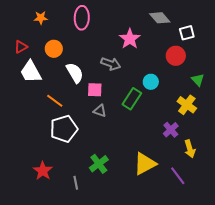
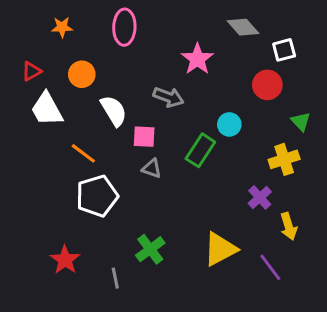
yellow cross: (187, 105) -> (284, 159), turned 36

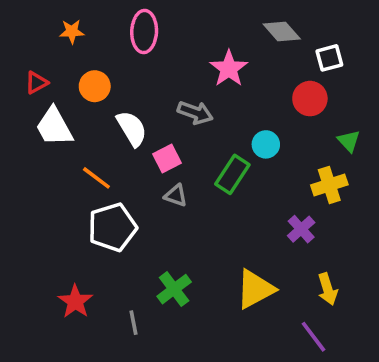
pink square: (144, 137) -> (167, 159), turned -30
yellow arrow: (289, 226) -> (328, 289), moved
purple line: (270, 267) -> (313, 337), moved

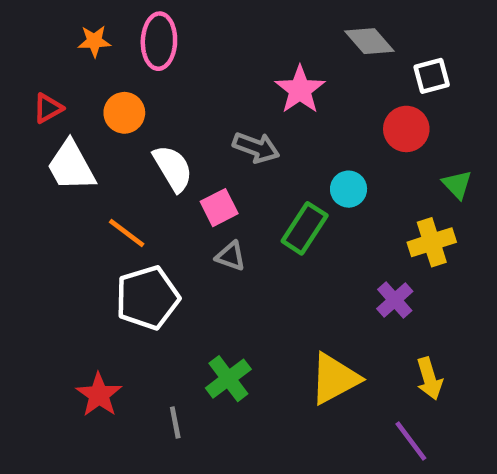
pink ellipse: (144, 31) -> (159, 41), moved

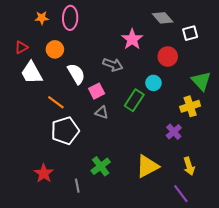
red circle: (406, 129) -> (168, 56), moved
green triangle: (457, 184) -> (201, 81), size x1.5

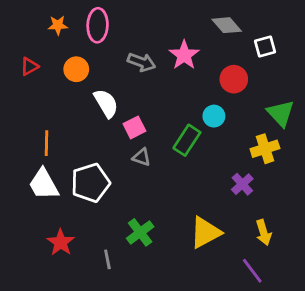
gray arrow: (113, 65) -> (142, 62), moved
white trapezoid: (32, 73) -> (44, 184), moved
orange line: (56, 102) -> (46, 143), moved, turned 54

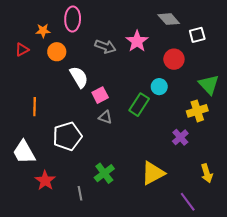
orange star: (58, 25) -> (43, 31), moved
white trapezoid: (44, 184) -> (24, 152), moved
yellow arrow: (264, 232) -> (207, 173), moved

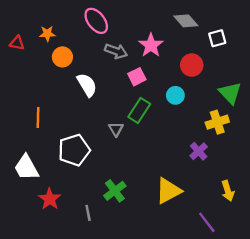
pink ellipse: (73, 19) -> (96, 21), moved, turned -40
red triangle: (22, 50) -> (17, 43), moved, turned 40
pink square: (100, 95) -> (137, 77), moved
green rectangle: (139, 105) -> (139, 110), moved
gray triangle: (105, 117) -> (116, 129), turned 40

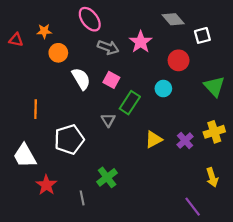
pink square: (137, 77) -> (111, 80), moved, turned -35
yellow cross: (217, 122) -> (214, 132), moved
yellow triangle: (168, 191) -> (154, 139), moved, size x0.7

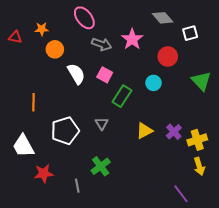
gray triangle: (108, 120) -> (102, 124), moved
yellow cross: (214, 132) -> (197, 140), moved
red star: (46, 185) -> (44, 173), turned 30

